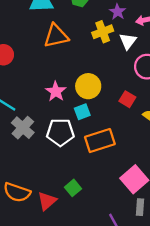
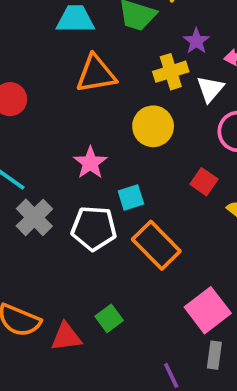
yellow circle: (88, 86) -> (153, 126), moved
orange rectangle: (100, 141) -> (156, 245), turned 60
red triangle: (47, 201) -> (66, 337), turned 30

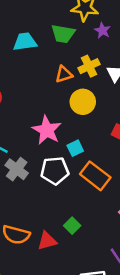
purple star: (196, 41) -> (102, 30), moved
orange triangle: (96, 74) -> (64, 74), moved, size x0.7
pink star: (90, 163) -> (47, 130), size x1.4

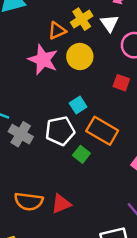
pink star: (47, 130) -> (43, 60), moved
green square: (72, 226) -> (81, 154), moved

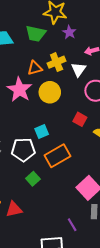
orange rectangle: (102, 131) -> (58, 156), turned -70
green square: (81, 154) -> (33, 179), moved

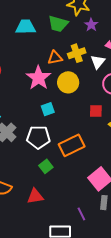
red square: (80, 119) -> (96, 111), turned -32
cyan square: (42, 131) -> (48, 109), moved
red triangle: (14, 209) -> (35, 196), moved

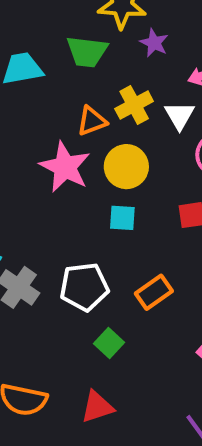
cyan square: (48, 109) -> (122, 218), moved, turned 32
orange rectangle: (72, 145) -> (154, 292), size x0.7

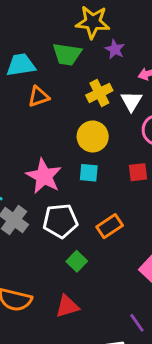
orange triangle: (92, 121) -> (39, 97), moved
pink star: (65, 167) -> (44, 176), moved

